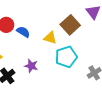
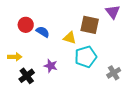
brown square: (70, 25) -> (90, 25), turned -36

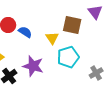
yellow triangle: (70, 38) -> (52, 38), turned 40
purple star: (51, 66) -> (33, 66), size x1.5

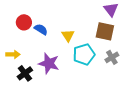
brown square: (72, 25) -> (105, 31), moved
gray cross: (96, 73) -> (112, 57), moved

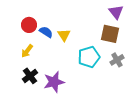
yellow triangle: (68, 35) -> (64, 35), moved
yellow arrow: (13, 54) -> (27, 51), moved, turned 128
purple star: (49, 63) -> (54, 82), moved, turned -30

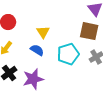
blue semicircle: (46, 32) -> (37, 50), moved

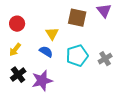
brown square: (89, 31) -> (77, 18), moved

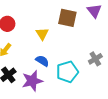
blue semicircle: (46, 52) -> (42, 61), moved
cyan pentagon: (77, 56) -> (67, 72), moved

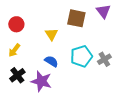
cyan pentagon: (67, 72) -> (81, 56), moved
purple star: (32, 81) -> (41, 81), turned 30

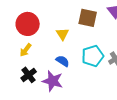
red circle: (16, 24) -> (28, 24), size x1.5

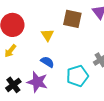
cyan pentagon: (93, 56) -> (77, 76), moved
black cross: (29, 75) -> (13, 85), moved

